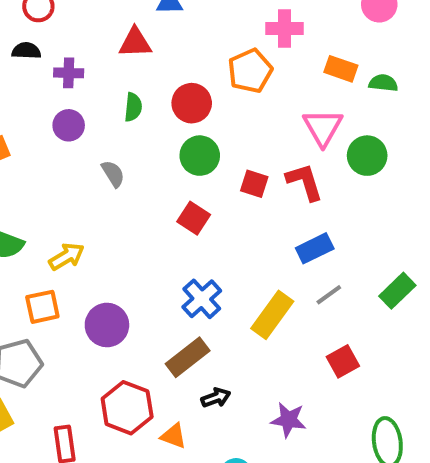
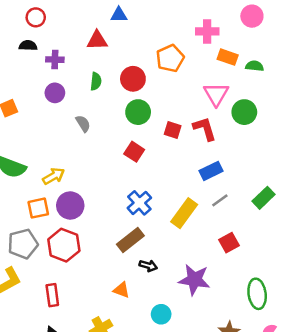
pink cross: (284, 29) -> (207, 31), moved
purple circle: (107, 325) -> (70, 205), moved
black arrow: (216, 398) -> (148, 266), turned 36
red hexagon: (127, 408) -> (64, 245), moved
purple star: (288, 420) -> (194, 280), size x1.4

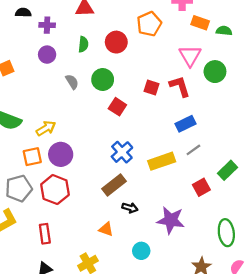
green circle: (138, 112) -> (103, 80), moved
green rectangle: (263, 198) -> (227, 170), moved
yellow rectangle: (184, 213) -> (162, 161), turned 35

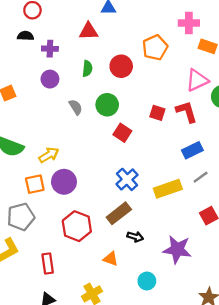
pink triangle: (190, 56) -> (197, 80), turned 35
red hexagon: (55, 190) -> (77, 226), moved

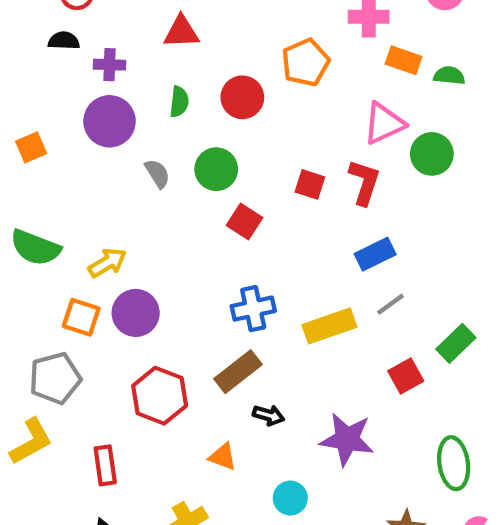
purple circle: (50, 79) -> (110, 121), size x1.5
red L-shape: (187, 112) -> (364, 182), turned 35
blue cross: (127, 179) -> (253, 309), turned 30
orange square: (35, 184) -> (81, 317), turned 30

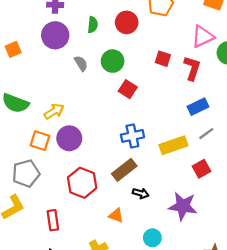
red square: (310, 184) -> (163, 59), moved
red square: (406, 376) -> (202, 169), moved

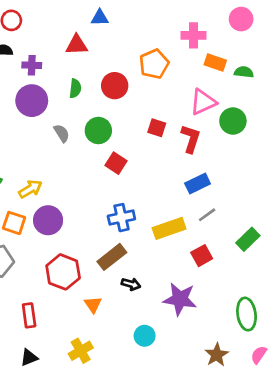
orange triangle: (116, 216) -> (93, 305), moved, turned 35

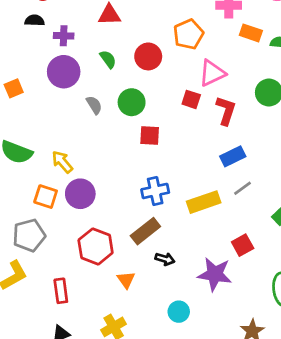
green semicircle: (75, 88) -> (108, 59), turned -42
pink triangle: (203, 102) -> (212, 73), moved
red square: (116, 163) -> (150, 136), turned -30
yellow arrow: (30, 189) -> (62, 162), turned -100
red square: (202, 256) -> (243, 245), moved

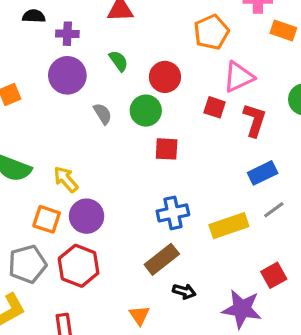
red circle: (148, 56) -> (165, 77), moved
red hexagon: (96, 246) -> (79, 266), moved

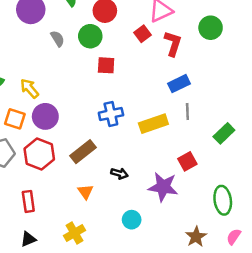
red square: (215, 107) -> (143, 34), turned 35
gray line: (274, 210) -> (187, 112), turned -56
brown rectangle: (162, 259) -> (83, 152), moved

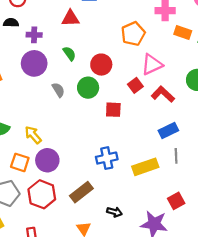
red L-shape: (173, 43) -> (163, 94), turned -65
red square: (106, 65) -> (113, 110), moved

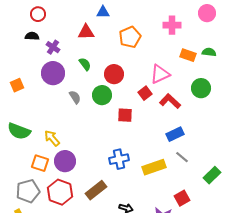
orange rectangle: (183, 33) -> (188, 55), moved
orange pentagon: (133, 34) -> (130, 37), moved
purple cross: (34, 35) -> (53, 47), turned 32
gray line: (176, 156) -> (182, 157), turned -48

